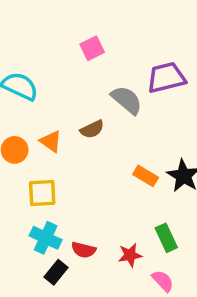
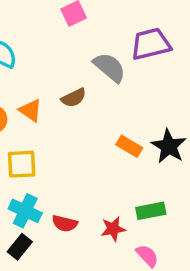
green rectangle: (166, 238) -> (151, 211), turned -76
black rectangle: (56, 272) -> (20, 247), moved

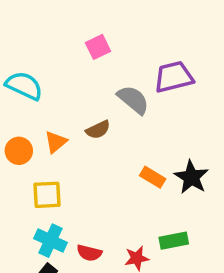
orange triangle: (31, 110) -> (56, 142), turned 45

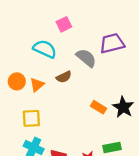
cyan semicircle: (24, 86) -> (45, 49), moved
orange circle: (19, 151) -> (17, 81), moved

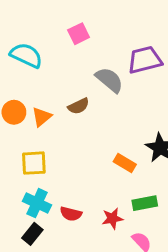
cyan semicircle: (45, 49) -> (26, 55), moved
orange rectangle: (99, 107) -> (125, 163), moved

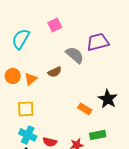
cyan semicircle: (26, 55) -> (21, 39), turned -85

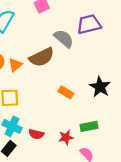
brown semicircle: (55, 72) -> (42, 57), size x1.6
orange rectangle: (85, 109) -> (66, 92), moved

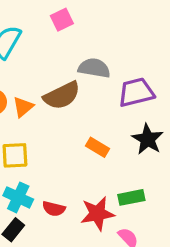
purple trapezoid: (89, 24) -> (136, 92), moved
gray semicircle: (64, 39) -> (94, 68), turned -30
red star: (66, 137) -> (97, 214), size x1.5

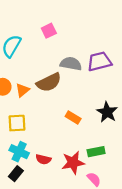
purple trapezoid: (136, 92) -> (99, 61), moved

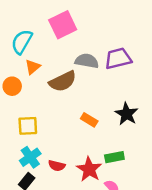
pink square: (49, 31) -> (63, 25), size x1.6
orange triangle: (22, 90) -> (33, 67), moved
cyan cross: (19, 152) -> (30, 157), turned 30
red star: (73, 163) -> (89, 169), turned -30

